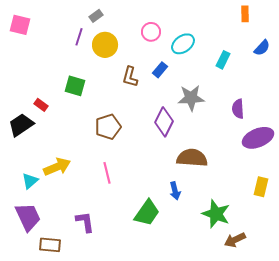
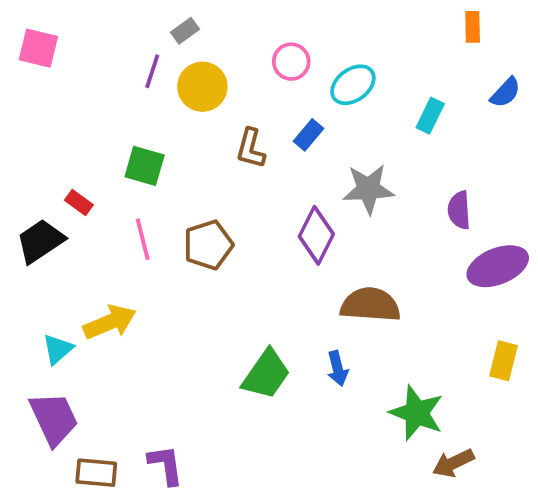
pink line: (107, 173) -> (143, 239), moved
green trapezoid: (147, 213) -> (266, 374), moved
purple L-shape: (85, 222) -> (166, 465), moved

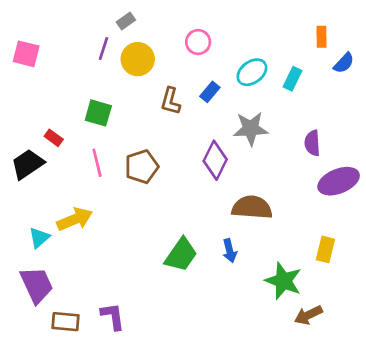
orange rectangle: (473, 27) -> (321, 37), moved
pink square: (38, 48) -> (26, 54), moved
cyan ellipse: (353, 85) -> (252, 72), moved
yellow rectangle: (503, 361) -> (325, 249), moved

